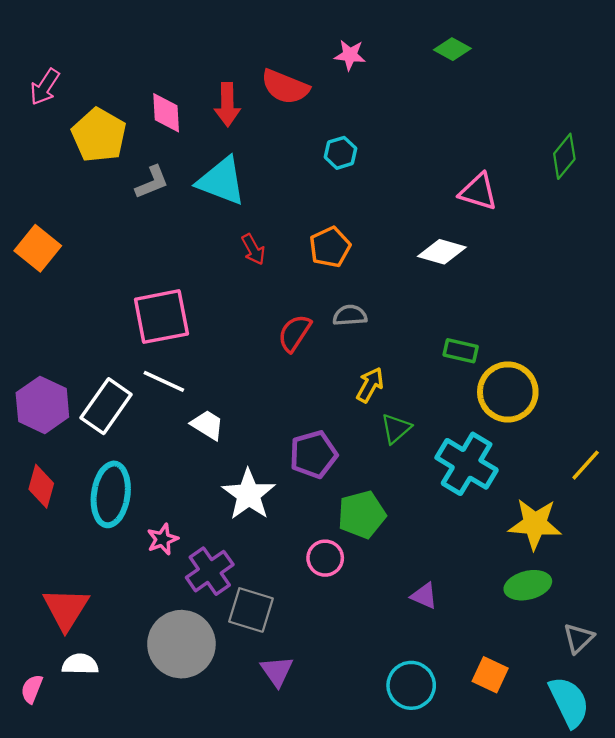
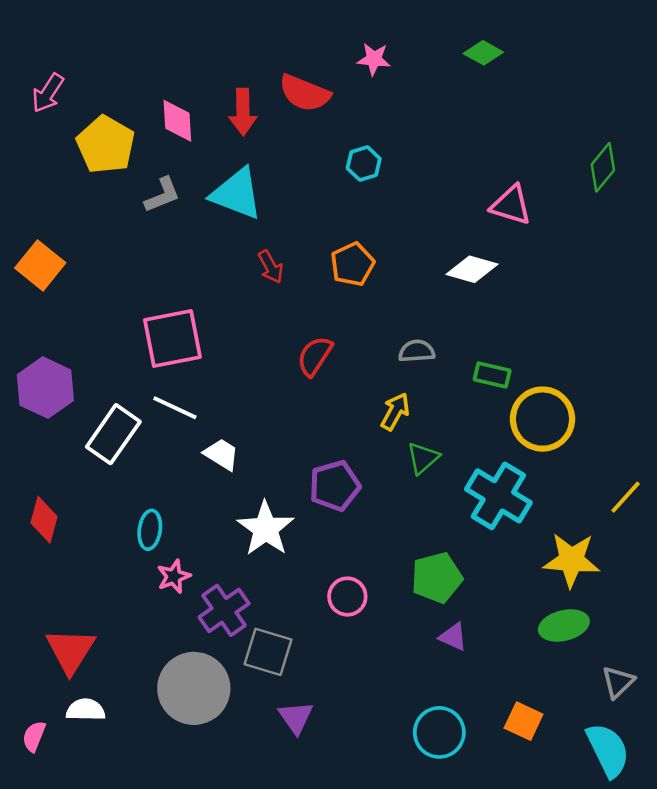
gray semicircle: (350, 315) -> (417, 351), moved
purple hexagon: (42, 405) -> (45, 388), moved
cyan ellipse: (111, 494) -> (150, 530), moved, size x0.6
green pentagon: (362, 515) -> (437, 578), moved

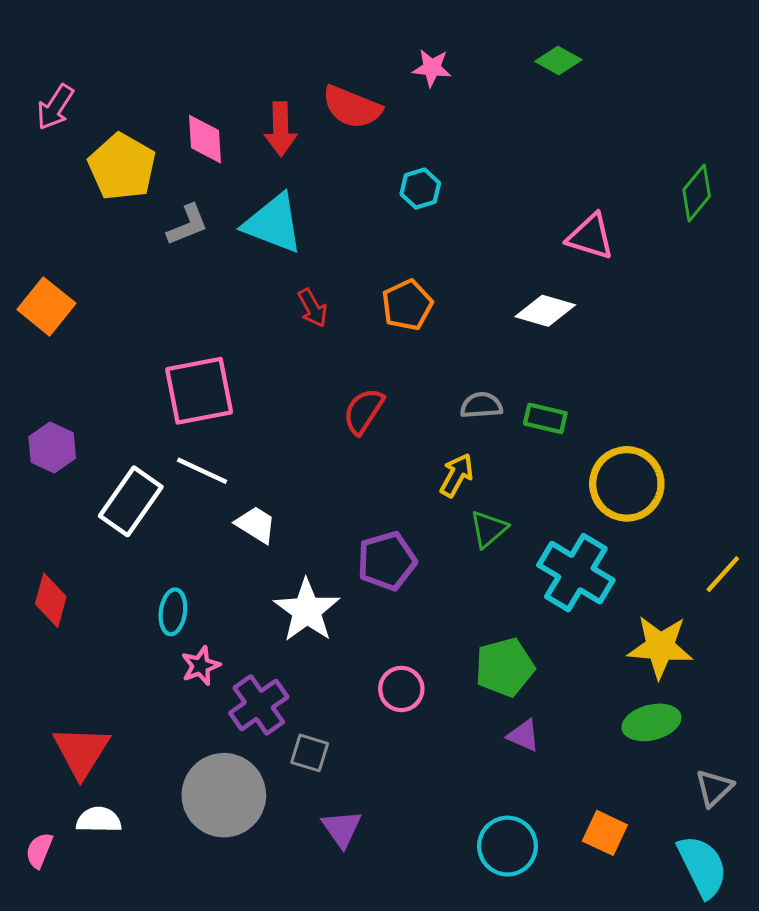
green rectangle: (492, 375) -> (545, 418), moved
purple hexagon: (45, 388) -> (52, 447), size x0.7
gray square: (268, 652) -> (310, 753), size x0.7

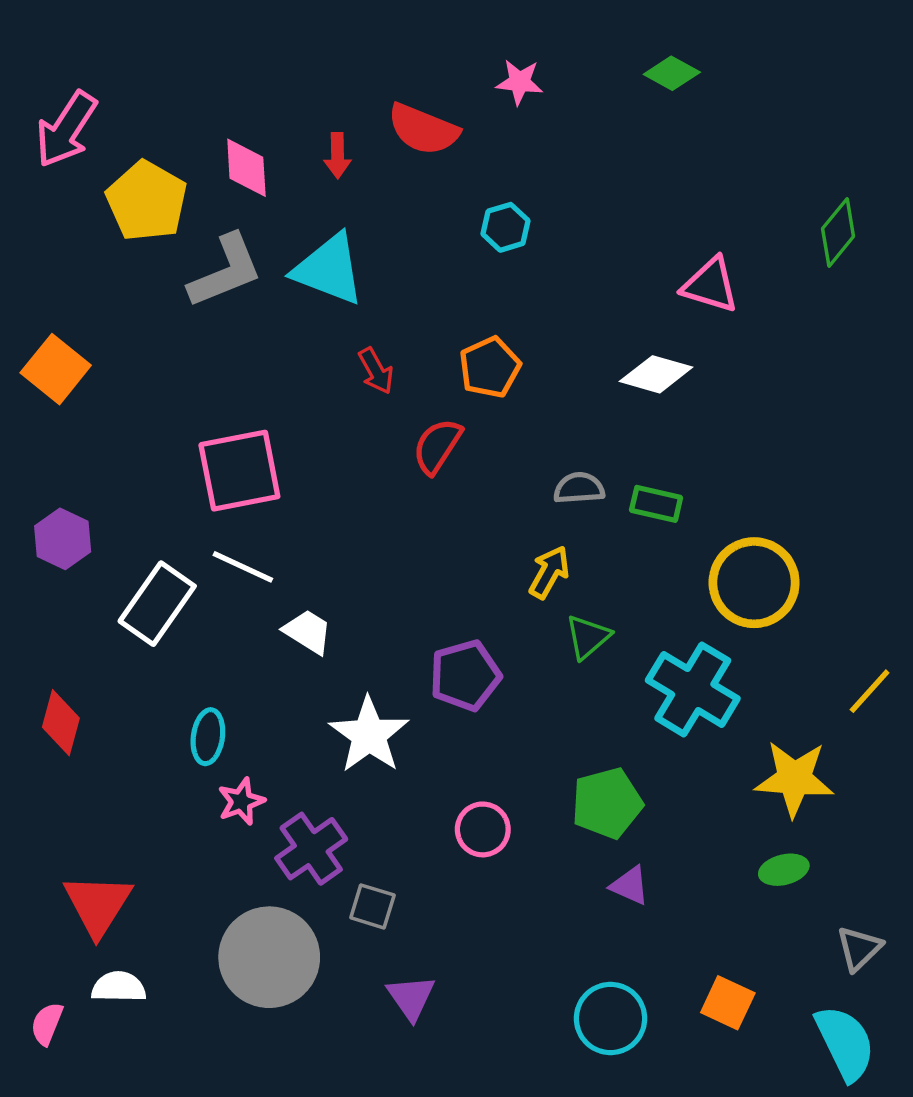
pink arrow: (55, 107) -> (66, 129), size x1.4
red arrow: (281, 129) -> (337, 156), size x0.7
gray L-shape: (187, 225) -> (225, 271), size x1.5
red semicircle: (363, 411) -> (437, 446), moved
green ellipse: (652, 722) -> (784, 870), size x0.7

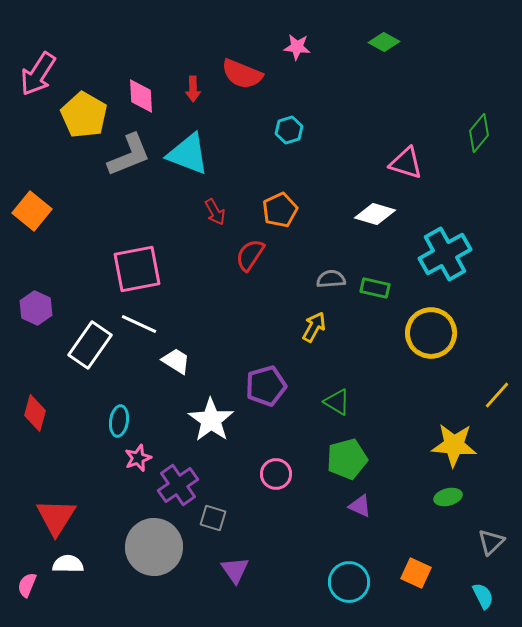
green triangle: (588, 637) -> (337, 402), moved, turned -48
cyan cross: (693, 689) -> (445, 254), moved, turned 30
cyan semicircle: (845, 1043) -> (483, 596), size x0.6

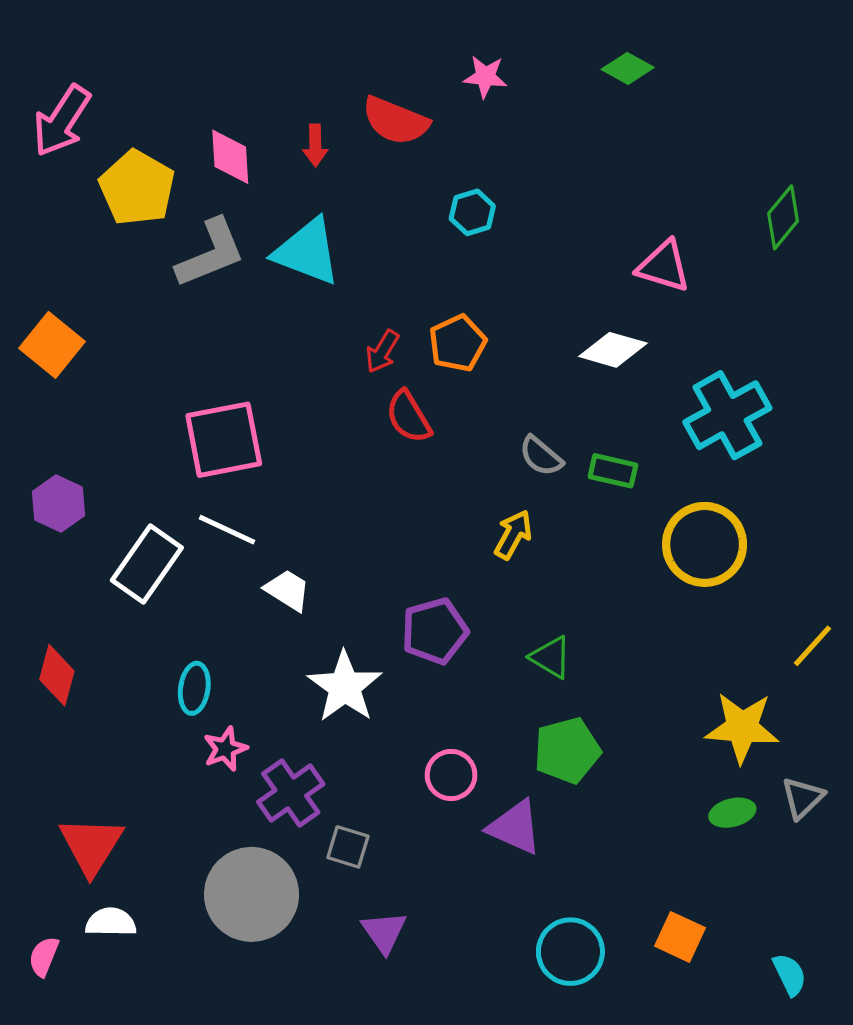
red arrow: (215, 212) -> (382, 351), moved, turned 60
red semicircle: (250, 255) -> (409, 417), turned -64
gray semicircle: (331, 279) -> (541, 456), turned -136
purple triangle: (360, 506) -> (515, 827), moved, size x1.5
gray triangle: (491, 542) -> (803, 798), moved

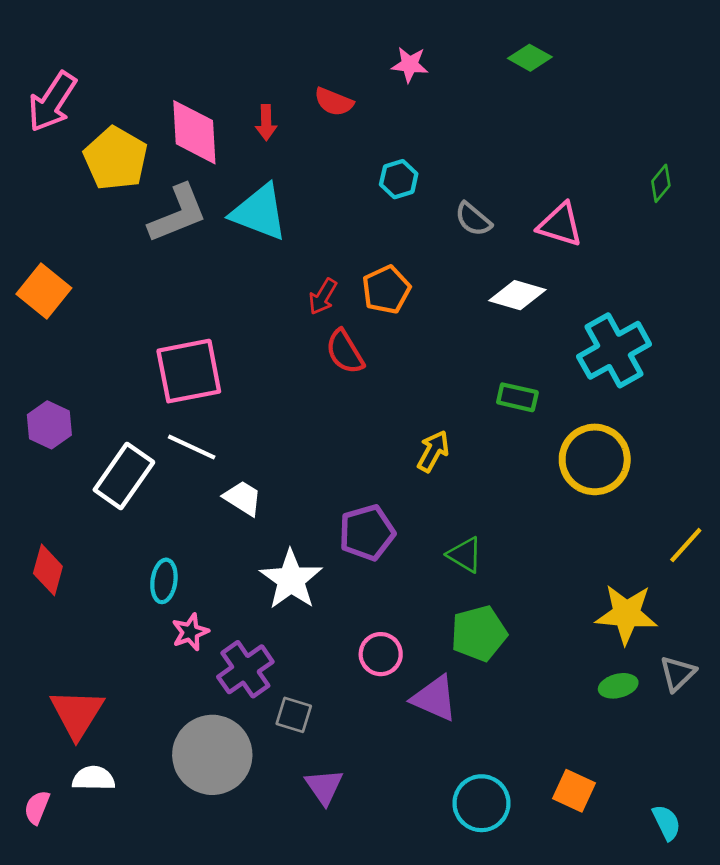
red semicircle: (395, 121) -> (334, 102), size x0.7
pink diamond: (230, 157) -> (194, 132), size x1.4
green diamond: (783, 217) -> (661, 183), size x0.7
gray semicircle: (541, 456) -> (473, 219), moved

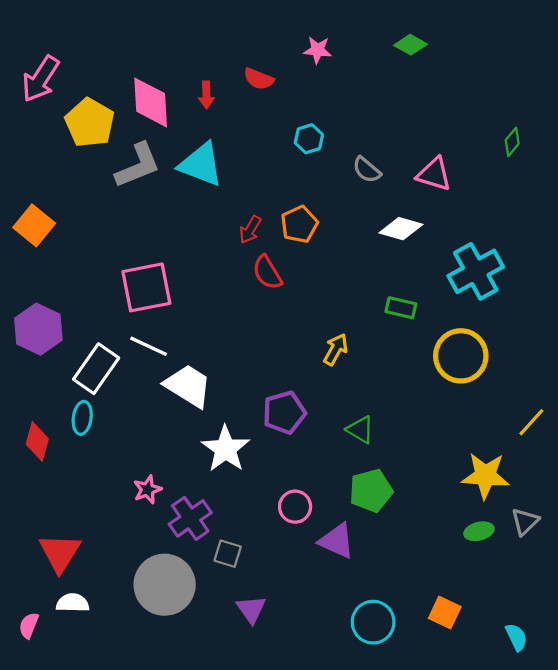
purple hexagon: (49, 425) -> (38, 329), size x1.4
white trapezoid: (243, 498) -> (188, 386), size x1.6
cyan ellipse: (164, 581) -> (82, 418), moved

